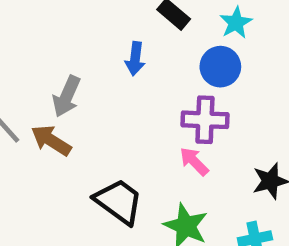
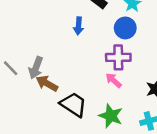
gray arrow: (67, 96) -> (36, 68), moved
brown arrow: (51, 140) -> (47, 83), moved

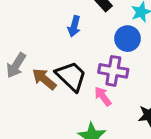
brown arrow: (47, 83) -> (44, 79), moved
black trapezoid: (73, 104) -> (71, 76), moved

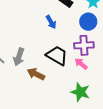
blue arrow: (74, 26) -> (51, 22), turned -32
brown arrow: (44, 79) -> (36, 74), moved

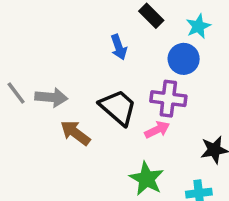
gray arrow: (19, 57) -> (51, 97), turned -114
pink arrow: (81, 64) -> (157, 130), turned 104

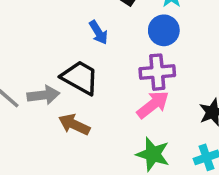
black trapezoid: (118, 107) -> (80, 78), moved
pink arrow: (157, 130) -> (153, 105), size x1.4

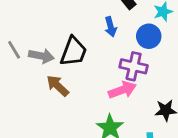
blue arrow: (98, 32) -> (111, 27), moved
black trapezoid: (80, 78) -> (74, 52), turned 64

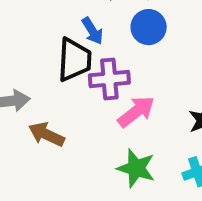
black trapezoid: (74, 52) -> (74, 60), moved
purple cross: (134, 66) -> (109, 79), moved

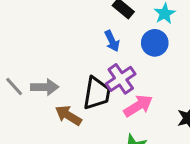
black trapezoid: (74, 60) -> (97, 93), moved
purple cross: (109, 79) -> (121, 79), turned -36

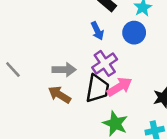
gray arrow: (45, 87) -> (64, 70), moved
black trapezoid: (97, 93) -> (97, 89), moved

